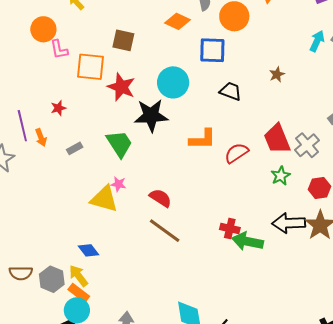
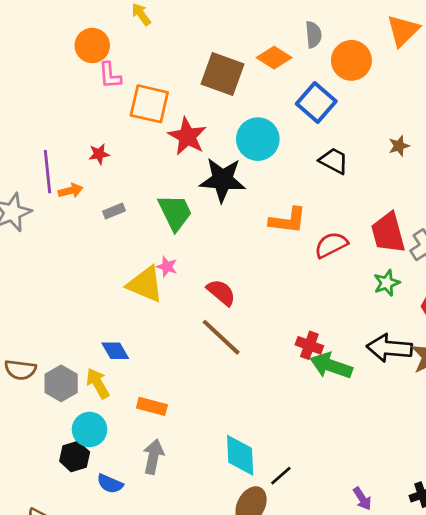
brown square: (123, 40) -> (223, 74), moved, size x1.4
blue square: (212, 50) -> (316, 102), turned 32
orange arrow: (41, 137) -> (71, 191), turned -90
orange rectangle: (79, 293) -> (152, 406), moved, turned -30

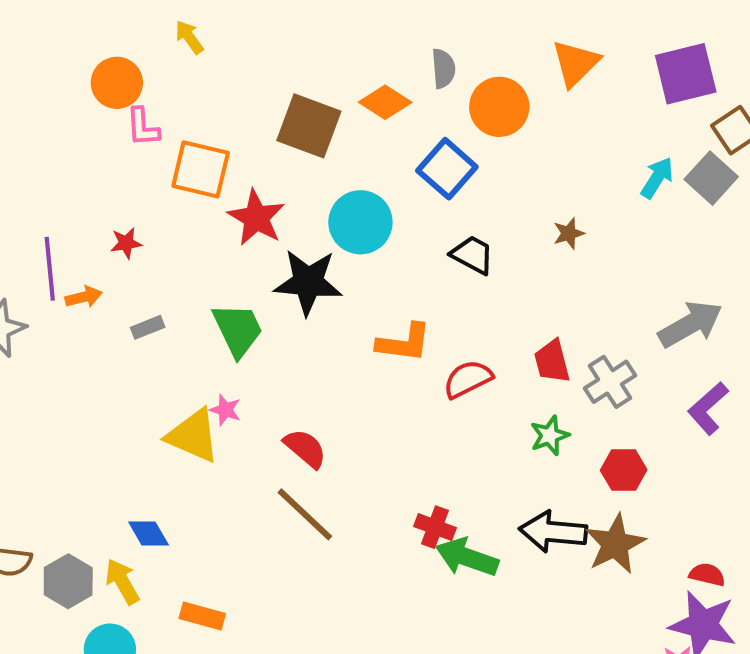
red trapezoid: (388, 233) -> (552, 361), size x0.7

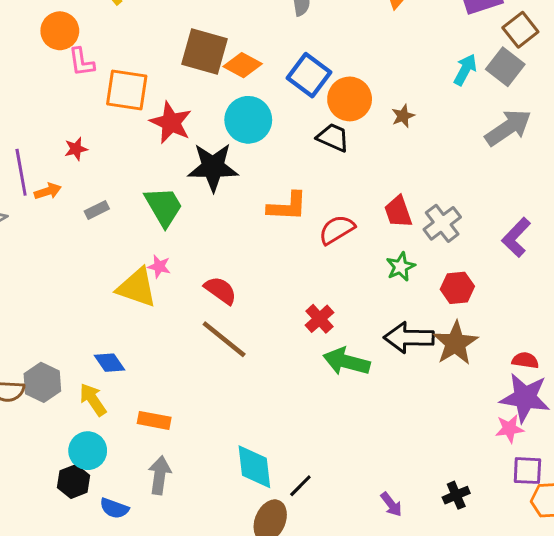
orange diamond: (385, 102) -> (243, 65), moved
orange circle: (499, 107) -> (350, 99), moved
gray arrow: (690, 324) -> (508, 128), moved
red cross: (435, 527) -> (319, 319), moved, turned 32
gray hexagon: (68, 581) -> (42, 382), moved

